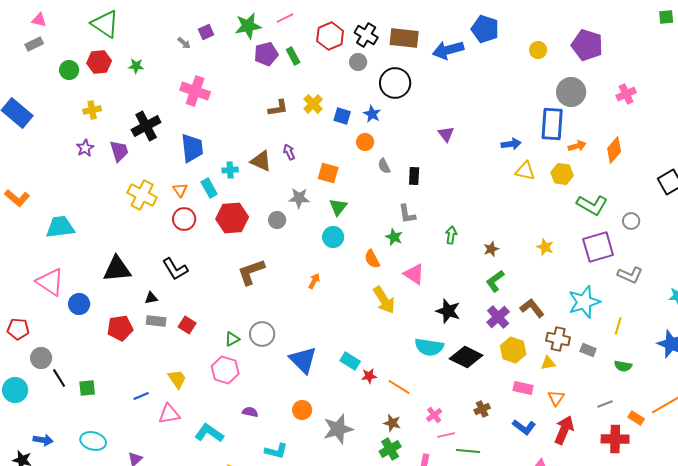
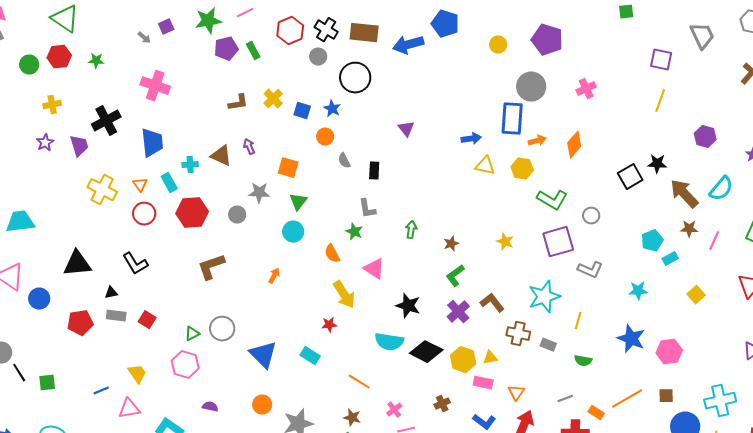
yellow hexagon: (513, 350) -> (463, 360), moved
yellow triangle: (548, 363) -> (490, 358), moved
red star: (369, 376) -> (329, 325), moved

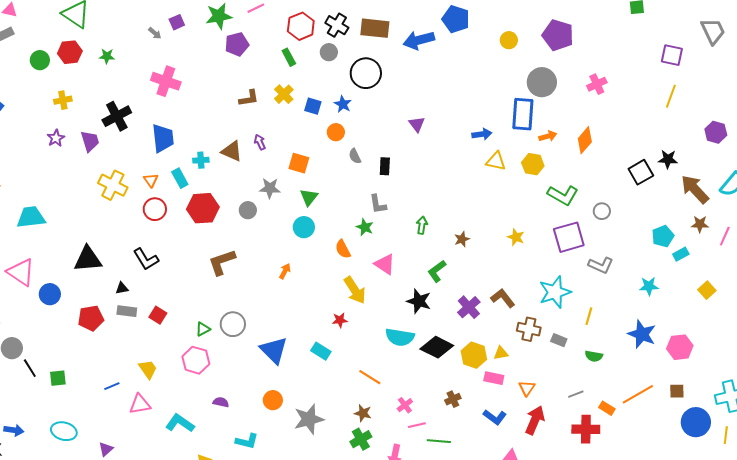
green rectangle: (253, 51) -> (289, 57), moved
green L-shape: (455, 276) -> (437, 271), moved

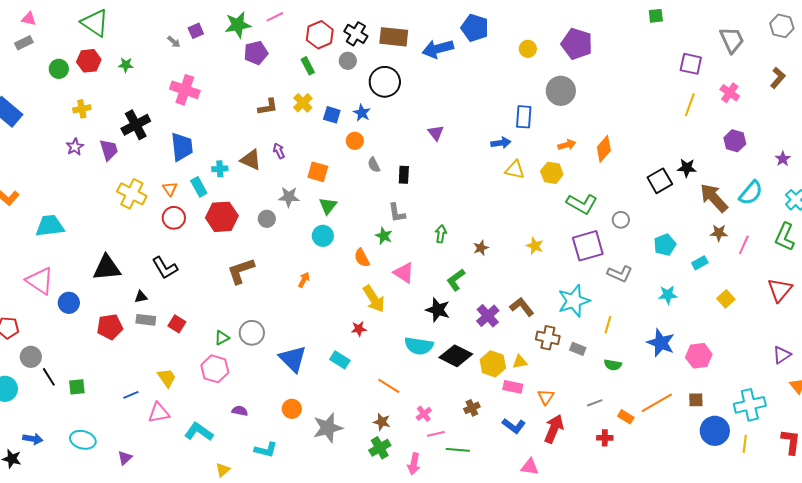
pink cross: (597, 84) -> (730, 93), moved, turned -30
blue rectangle: (523, 114) -> (524, 117), moved, size x0.7
cyan pentagon: (663, 236) -> (665, 245), moved
red cross: (586, 429) -> (605, 438), size x0.6

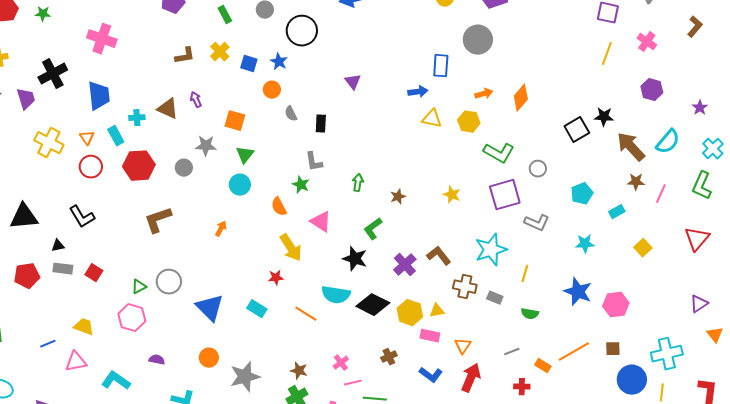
yellow trapezoid: (167, 378) -> (84, 327), turned -35
orange line: (389, 386) -> (306, 314), moved

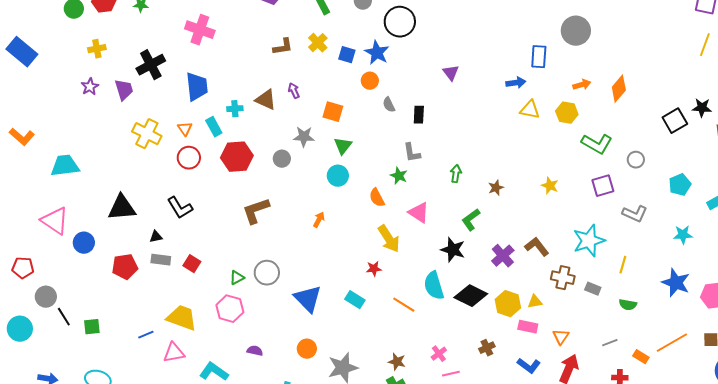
blue star: (279, 62) -> (377, 53), size x1.4
purple square: (505, 195) -> (603, 186), size x0.7
cyan semicircle: (336, 295) -> (434, 286), turned 64
yellow trapezoid: (84, 327) -> (182, 318), size x1.5

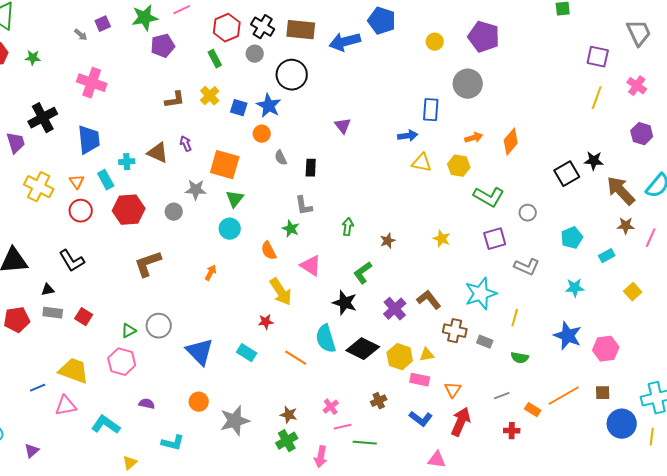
orange square: (333, 112) -> (225, 165), size x1.4

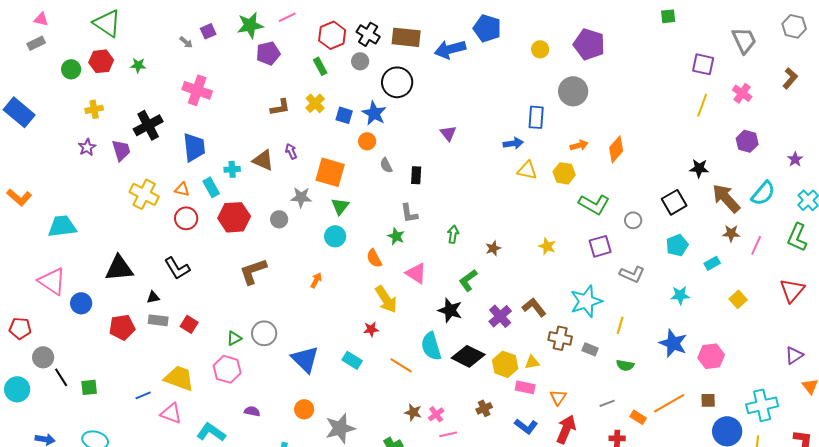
black square: (567, 174) -> (674, 202), moved
orange triangle: (77, 182) -> (182, 189), turned -42
pink triangle: (66, 406) -> (171, 413), turned 30
brown star: (289, 415) -> (413, 412), moved

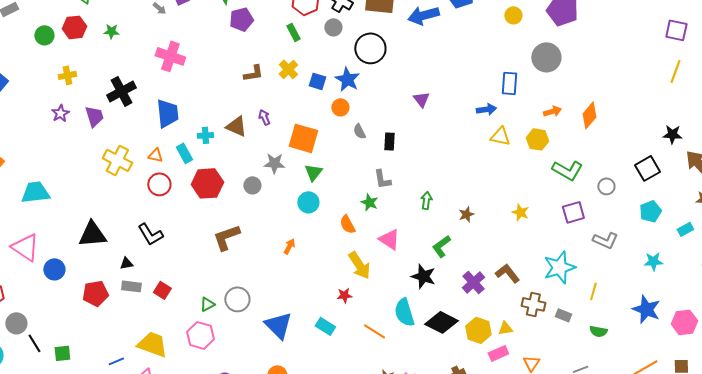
pink rectangle: (525, 387) -> (498, 353), turned -36

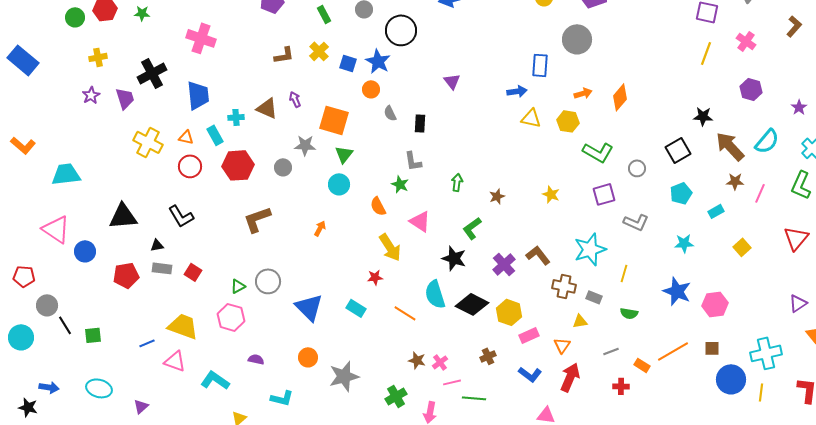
yellow triangle: (505, 328) -> (580, 321), moved

